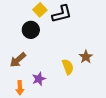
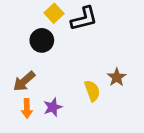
orange arrow: (20, 88) -> (27, 109), moved

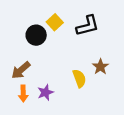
yellow square: (54, 13) -> (55, 22), moved
black L-shape: (84, 19) -> (88, 26), moved

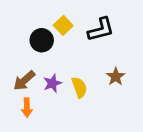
yellow semicircle: (79, 78) -> (79, 87), moved
purple star: (45, 92) -> (52, 83), moved

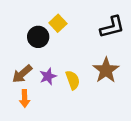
black L-shape: (101, 29) -> (112, 27), moved
brown star: (116, 77) -> (106, 70), size x1.5

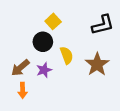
black circle: (38, 37) -> (43, 42), moved
yellow semicircle: (73, 80) -> (67, 55), moved

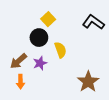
black L-shape: (103, 25) -> (93, 22), turned -130
brown star: (97, 64) -> (88, 82), moved

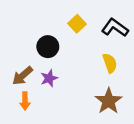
yellow square: (48, 19) -> (77, 24), moved
yellow semicircle: (60, 50) -> (110, 63), moved

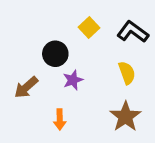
purple star: (49, 78) -> (73, 80), moved
orange arrow: (25, 101) -> (60, 119), moved

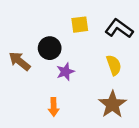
yellow square: (89, 27) -> (80, 25), turned 36
brown arrow: (26, 87) -> (20, 61), moved, turned 80

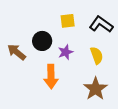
purple star: (65, 72) -> (65, 52), moved
orange arrow: (54, 107) -> (51, 77), moved, size x1.5

